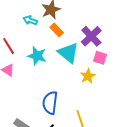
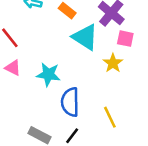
cyan star: (37, 56) -> (48, 74), moved

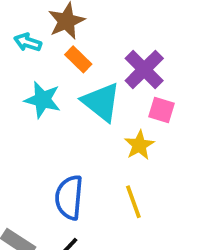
cyan star: (48, 74) -> (43, 100), moved
yellow line: (110, 117) -> (133, 202), moved

